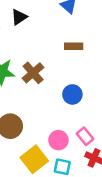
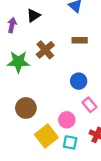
brown cross: (33, 73) -> (45, 50), moved
pink rectangle: (85, 136) -> (89, 105), moved

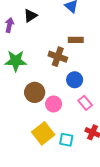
brown cross: (45, 50) -> (58, 57), moved, turned -30
brown circle: (26, 108) -> (35, 92), moved
pink circle: (67, 120) -> (54, 104), moved

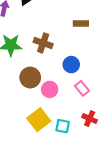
brown rectangle: (76, 40) -> (81, 24), moved
brown cross: (58, 57) -> (43, 43), moved

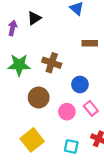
pink circle: (50, 89) -> (67, 112), moved
yellow square: (39, 120) -> (32, 140), moved

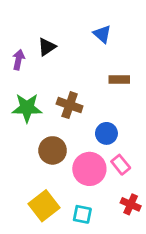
pink circle: (67, 112) -> (89, 169), size x1.5
cyan square: (71, 146) -> (82, 214), moved

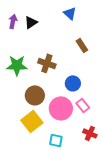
purple arrow: (18, 60) -> (13, 21), moved
brown rectangle: (119, 79) -> (82, 45), turned 56
yellow square: (44, 206) -> (32, 121), moved

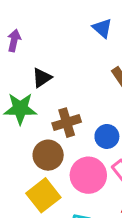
black triangle: (31, 22) -> (42, 78), moved
brown cross: (47, 63) -> (67, 123), moved, turned -36

